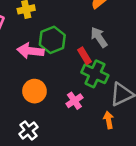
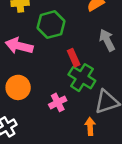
gray arrow: (99, 37) -> (107, 40), moved
green hexagon: (52, 40) -> (51, 25), moved

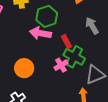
pink arrow: (19, 46) -> (40, 33), moved
pink cross: (58, 102) -> (61, 65), moved

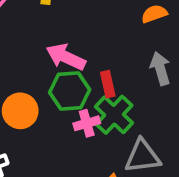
green hexagon: (47, 16) -> (70, 91), moved

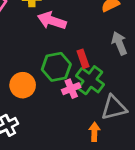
pink arrow: (66, 57) -> (52, 21), moved

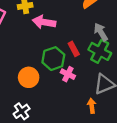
green cross: (90, 80) -> (100, 51), moved
pink cross: (71, 89) -> (68, 74), turned -32

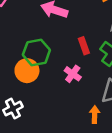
green hexagon: (53, 59) -> (36, 52), moved

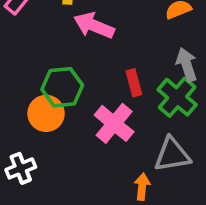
pink cross: (73, 74) -> (114, 123), size x1.5

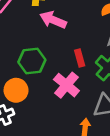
orange circle: (46, 113) -> (16, 90), moved

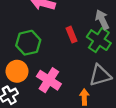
pink cross: (66, 85) -> (49, 80), moved

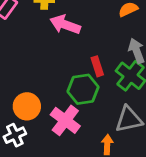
green hexagon: (28, 43) -> (83, 89), moved

